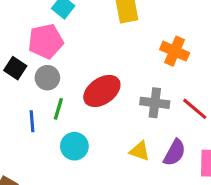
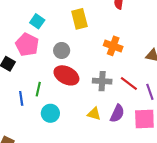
pink pentagon: (46, 41) -> (27, 45), turned -30
gray circle: (47, 78) -> (62, 50), moved
red ellipse: (102, 91) -> (66, 75), turned 65

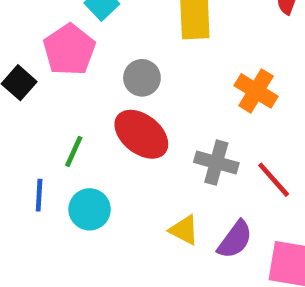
blue line: (21, 98) -> (39, 195), moved

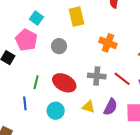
red ellipse: (141, 134) -> (64, 83), moved
cyan circle: (90, 209) -> (56, 111), moved

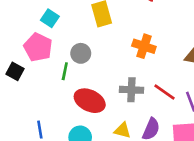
green line: (36, 82) -> (65, 71), moved

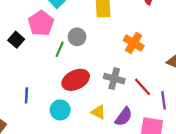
red ellipse: (90, 101) -> (76, 80), turned -64

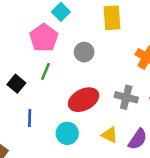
black square: (16, 40) -> (16, 84), moved
green line: (60, 49) -> (45, 71), moved

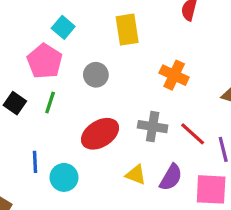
black square: (16, 84) -> (15, 103), moved
cyan circle: (67, 133) -> (64, 177), moved

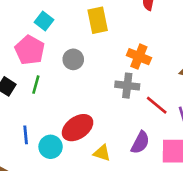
gray cross: (153, 127) -> (127, 86), moved
red ellipse: (100, 134) -> (78, 128), moved
yellow triangle: (136, 175) -> (102, 153), moved

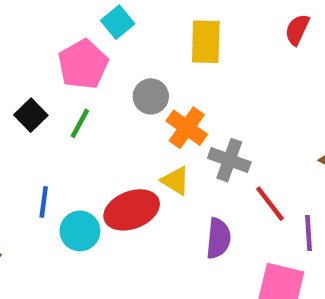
orange cross: (139, 57) -> (187, 128), moved
purple semicircle: (140, 142) -> (218, 238), moved, turned -35
yellow triangle: (102, 153) -> (175, 181), moved

